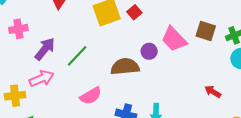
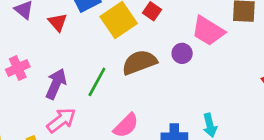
brown semicircle: (125, 67) -> (139, 62), moved

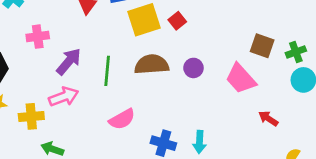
pink trapezoid: (208, 31) -> (241, 79), moved
green line: (97, 82) -> (107, 71), turned -40

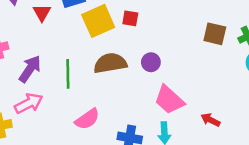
red square: (177, 21) -> (130, 18), turned -35
pink trapezoid: (241, 79) -> (169, 100), moved
red arrow: (268, 118) -> (210, 120), moved

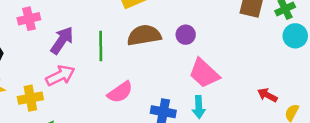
red arrow: (210, 120) -> (267, 95), moved

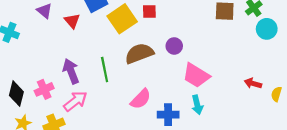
pink cross: (29, 19) -> (44, 89), moved
purple arrow: (62, 40) -> (71, 71), turned -45
pink semicircle: (120, 92) -> (141, 99), moved

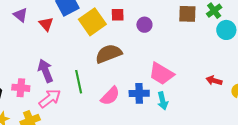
purple circle: (174, 46) -> (144, 25), moved
green line: (105, 69) -> (79, 82), moved
pink cross: (44, 89) -> (21, 88), turned 30
blue cross: (168, 115) -> (139, 93), moved

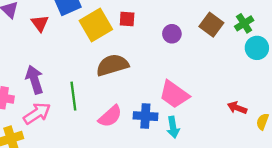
brown square: (187, 14) -> (211, 25), turned 30
purple circle: (144, 25) -> (172, 34), moved

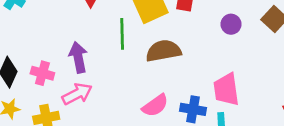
pink trapezoid: (174, 94) -> (226, 89), turned 40
green line: (73, 96) -> (122, 34), moved

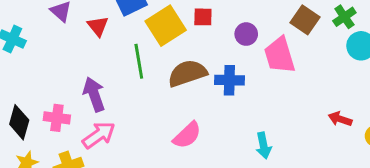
purple circle: (231, 24) -> (246, 34), moved
pink trapezoid: (226, 89) -> (280, 55), moved
blue cross: (193, 109) -> (229, 80), moved

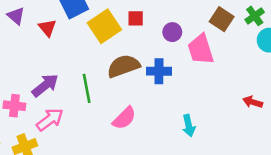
green line: (139, 61) -> (87, 88), moved
purple arrow: (94, 94) -> (45, 85), turned 72

